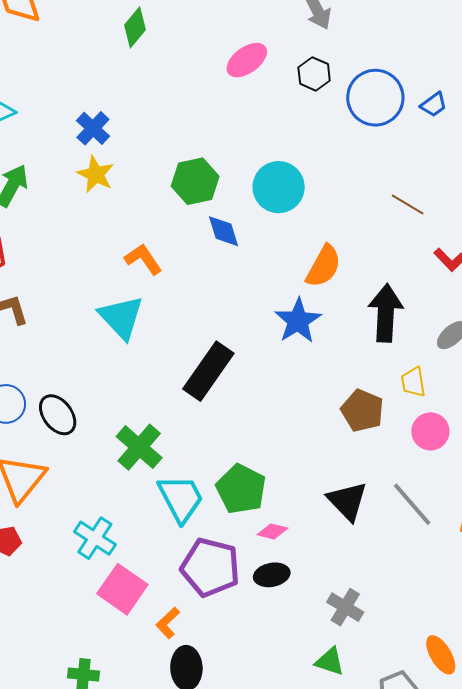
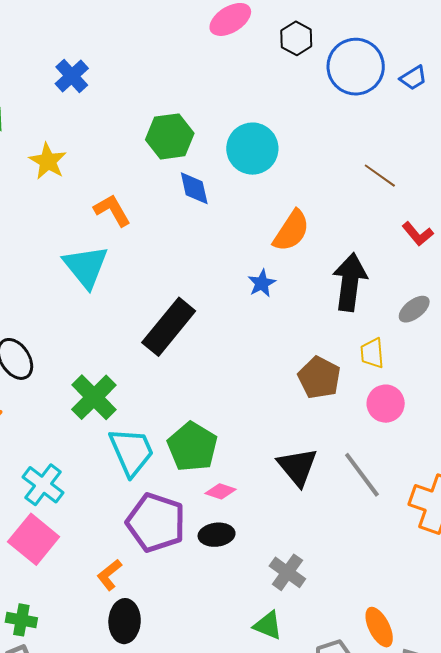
yellow star: (96, 174) -> (48, 161), moved
blue star: (298, 321) -> (262, 283), size x0.6
pink square: (122, 589) -> (34, 539), moved

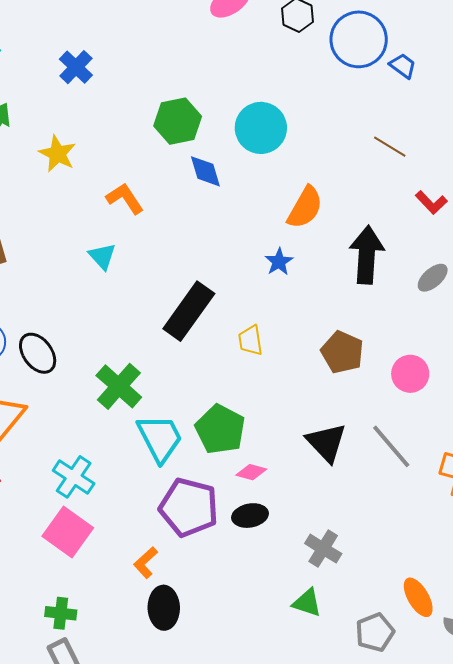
blue trapezoid: (413, 78) -> (403, 66), moved, turned -108
cyan triangle: (86, 267) -> (102, 256), size x0.6
yellow trapezoid: (372, 353) -> (250, 340), moved

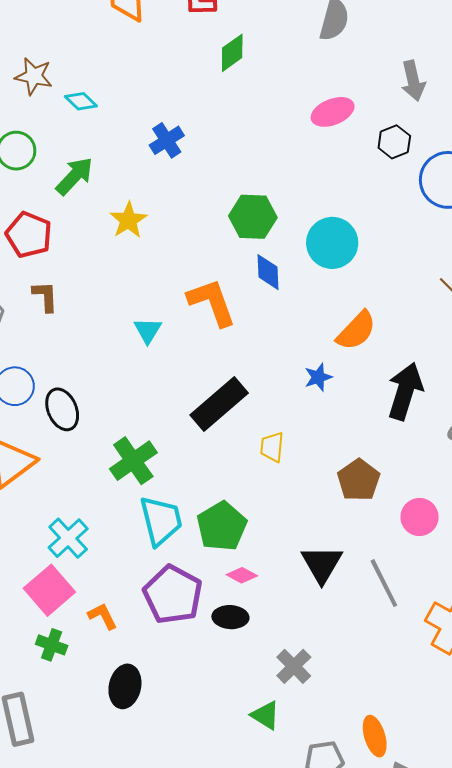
orange L-shape: (125, 198) -> (212, 302), moved, size x1.4
orange L-shape: (146, 562) -> (103, 616), moved, turned 92
green cross: (61, 613) -> (52, 645), moved

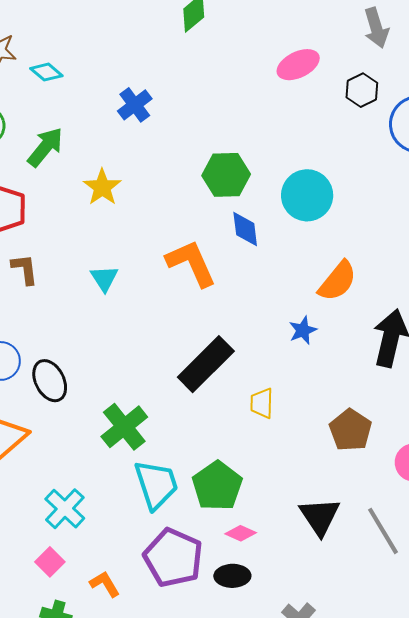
cyan triangle: (148, 330) -> (104, 278), moved
pink square: (49, 590) -> (50, 562), size x0.6

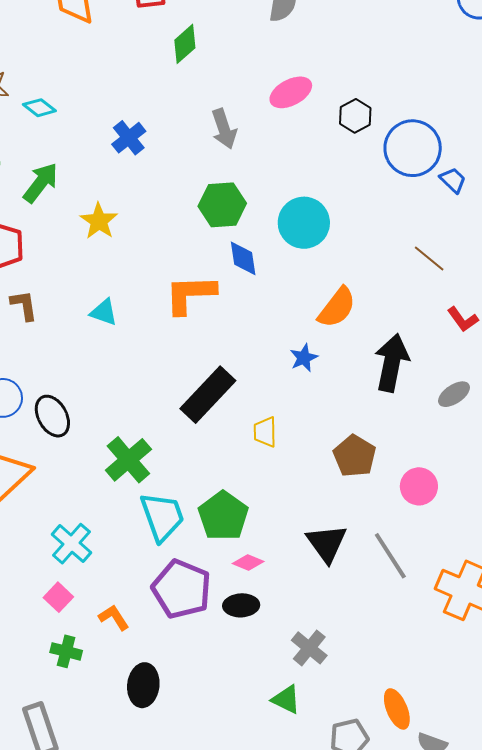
gray arrow: (376, 28) -> (224, 129), moved
orange L-shape: (191, 263) -> (190, 294), turned -66
cyan triangle: (104, 278) -> (104, 312), turned -36

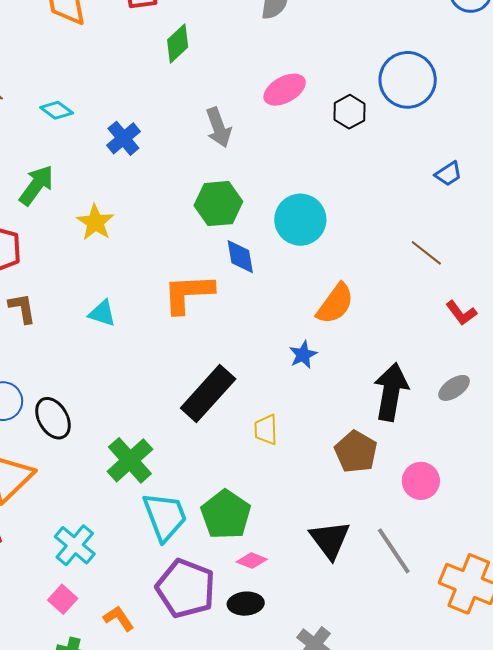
cyan diamond: (39, 108) -> (57, 110), moved
blue circle: (413, 148) -> (408, 80), moved
blue trapezoid: (453, 180) -> (448, 174), turned 104
black arrow: (392, 363) -> (391, 392), moved

